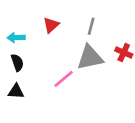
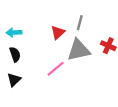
red triangle: (51, 25) -> (58, 33), moved
black triangle: (16, 91) -> (14, 80), turned -48

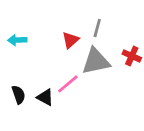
black semicircle: (15, 54) -> (19, 95), moved
black triangle: (14, 80) -> (45, 97), moved, turned -48

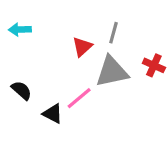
cyan arrow: (17, 40) -> (20, 30), moved
black semicircle: (19, 95) -> (22, 90), moved, turned -30

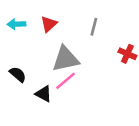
red triangle: (82, 47) -> (49, 24), moved
gray triangle: (112, 72) -> (65, 59), moved

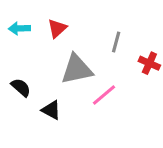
gray line: (94, 27) -> (116, 42), moved
pink line: (65, 81) -> (104, 95), moved

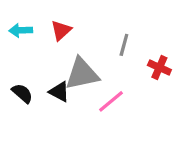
black triangle: (51, 110) -> (59, 92), moved

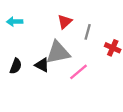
red triangle: (61, 30) -> (65, 22), moved
black semicircle: (22, 93) -> (16, 66), turned 70

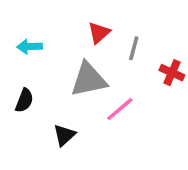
cyan arrow: (15, 22) -> (30, 47), moved
black triangle: (42, 65) -> (64, 135), moved, turned 49

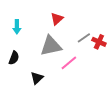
cyan arrow: (30, 47) -> (17, 27), turned -88
gray line: (134, 48) -> (84, 38), moved, turned 40

